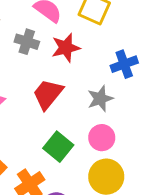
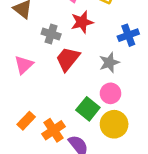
gray cross: (27, 42) -> (51, 34), moved
green square: (58, 147) -> (88, 109), moved

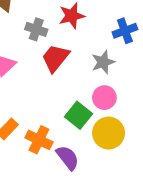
orange cross: (53, 130) -> (39, 140), turned -30

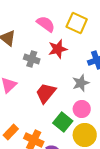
red trapezoid: (55, 58) -> (46, 93), moved

